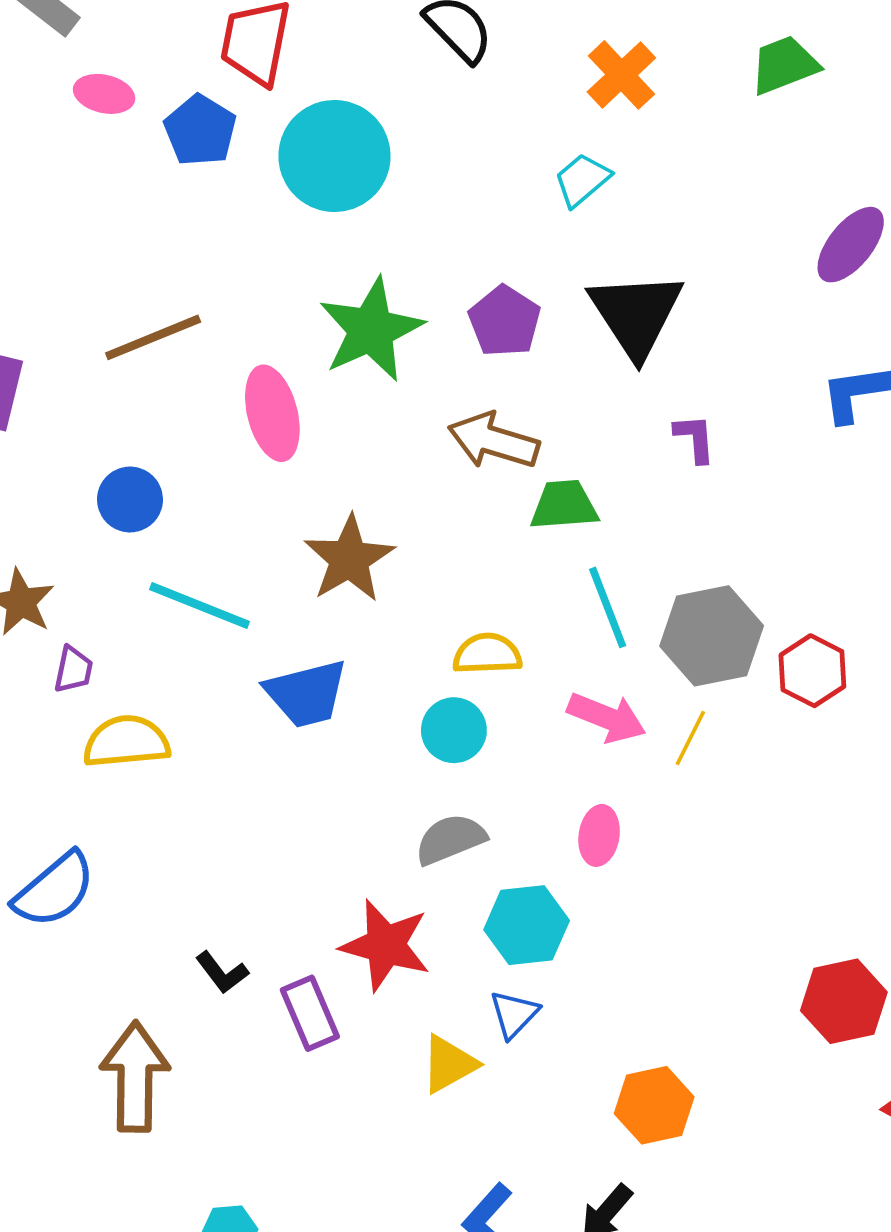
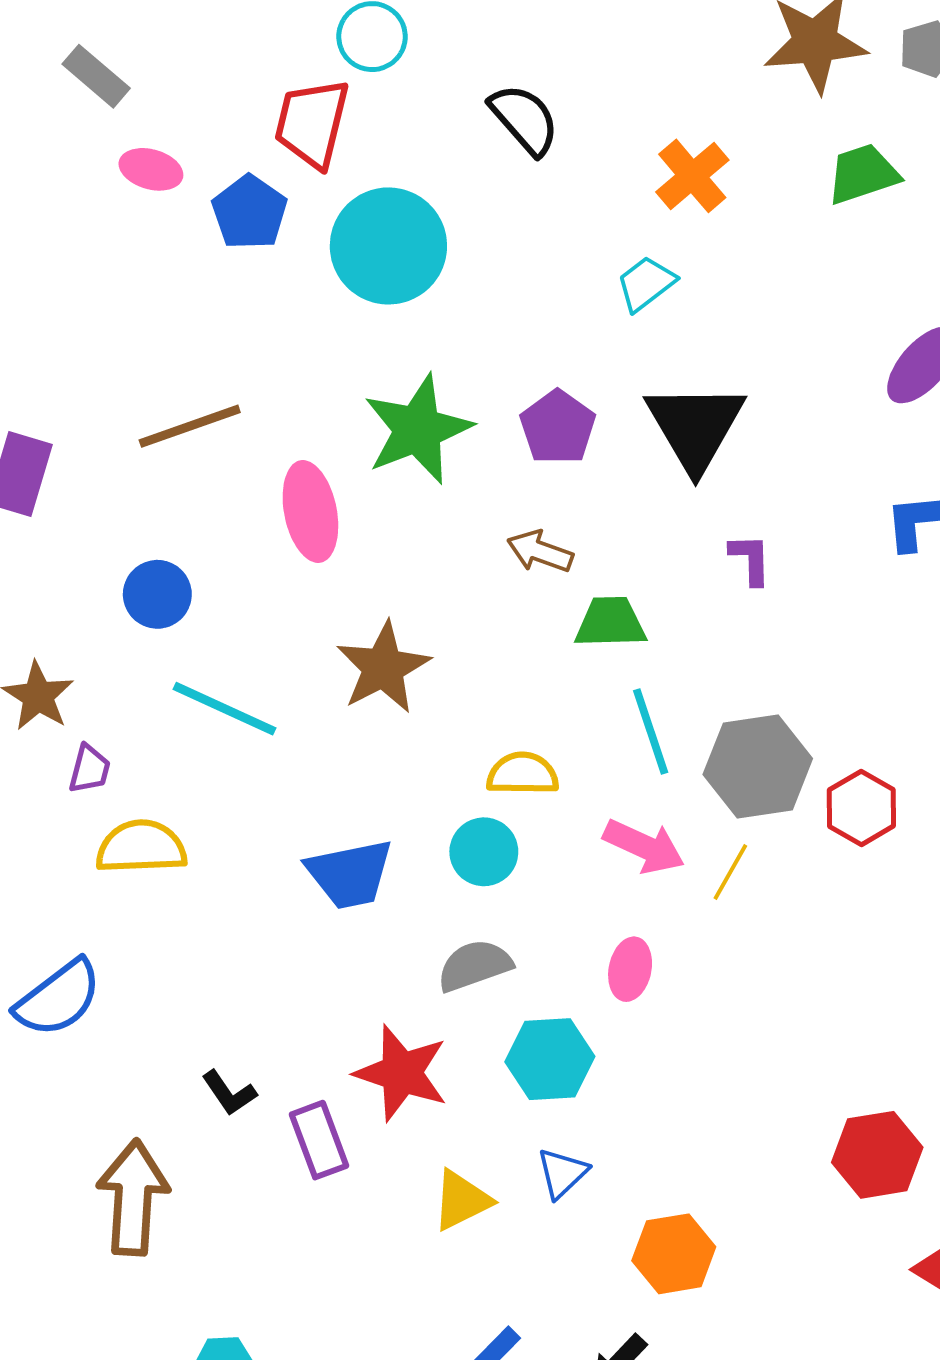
brown arrow: (494, 441) -> (540, 552), size x0.7
blue trapezoid: (306, 694) -> (350, 874), moved
blue triangle: (514, 1014) -> (562, 1173), moved

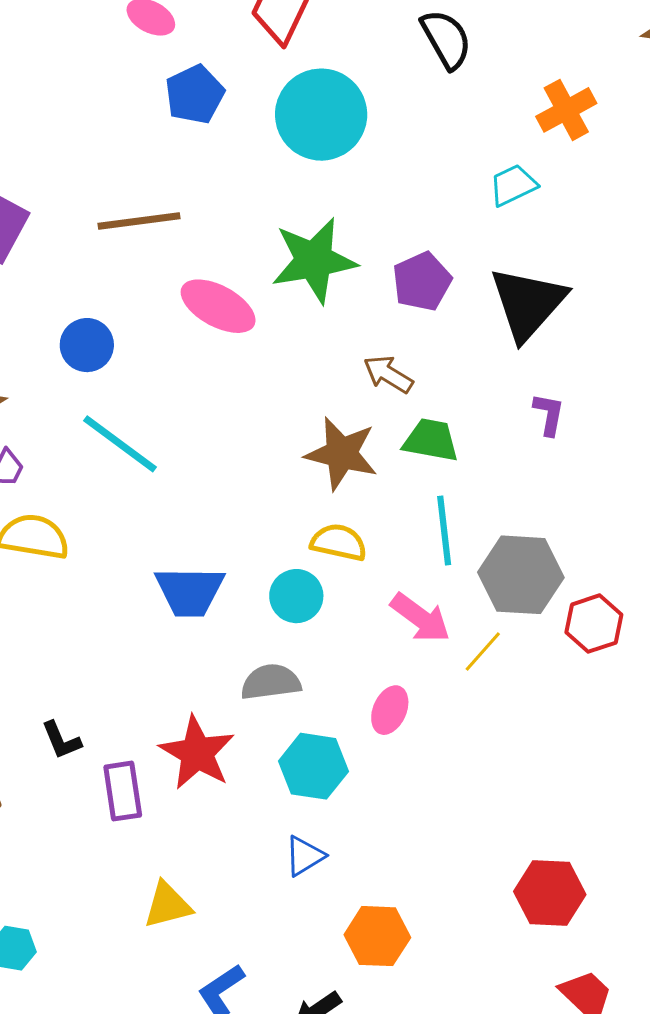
blue pentagon: (250, 212) -> (195, 94), moved
pink ellipse: (310, 512) -> (218, 306), turned -62
brown star: (383, 668) -> (341, 454), moved, turned 30
yellow triangle: (462, 1200) -> (168, 905), moved

